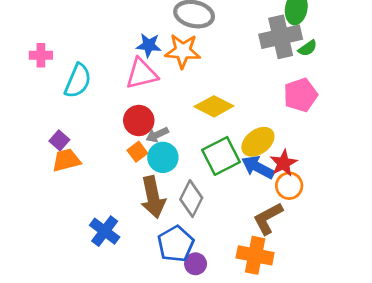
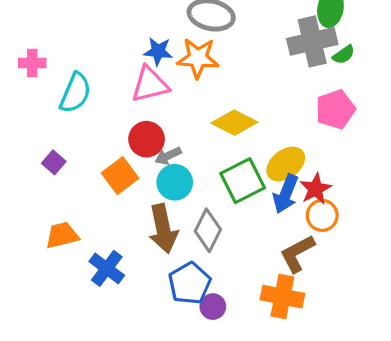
orange square: (137, 152) -> (120, 176), moved, size x1.5
orange trapezoid: (66, 160) -> (62, 235), moved
blue arrow: (258, 167) -> (286, 194), turned -96

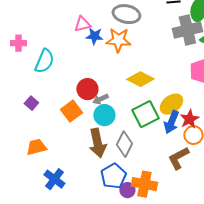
pink triangle: (150, 85) -> (82, 24), moved, size x0.7
blue cross: (107, 268) -> (54, 179), moved
orange cross: (282, 297) -> (144, 184), moved

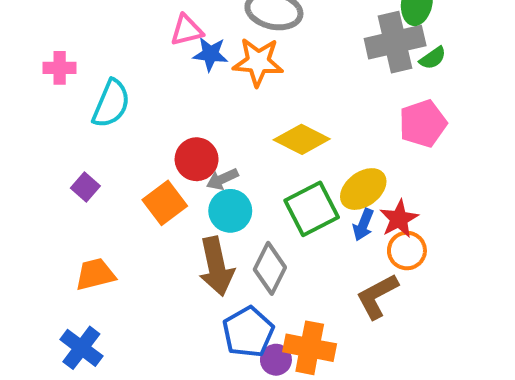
blue arrow: (171, 122) -> (363, 225), size x0.7
blue cross: (54, 179) -> (81, 348), moved

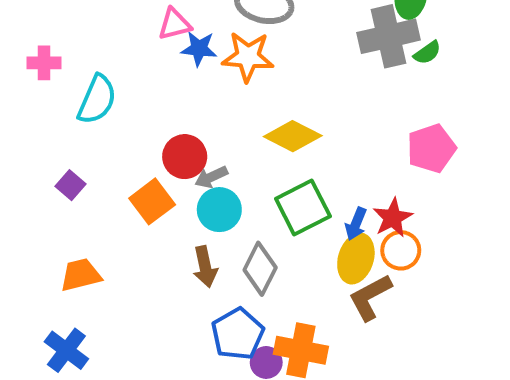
pink pentagon: (423, 124) -> (431, 148), moved
yellow ellipse: (363, 189) -> (356, 259), moved, turned -36
brown arrow: (216, 266) -> (205, 267), size x0.7

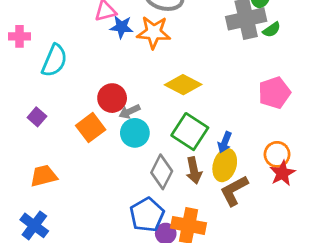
green square: (303, 208) -> (190, 132), turned -30
red star: (393, 218) -> (282, 173), moved
orange circle: (401, 250) -> (277, 154), moved
brown arrow: (205, 267) -> (194, 170), moved

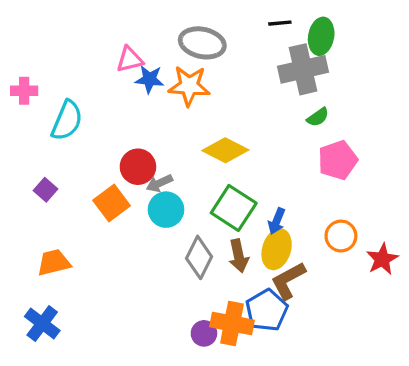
green semicircle: (272, 30) -> (318, 117), moved
red star: (282, 173) -> (382, 259), moved
blue pentagon: (147, 215) -> (267, 310), moved

